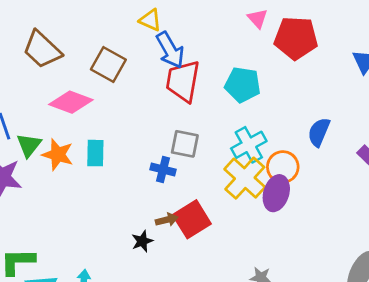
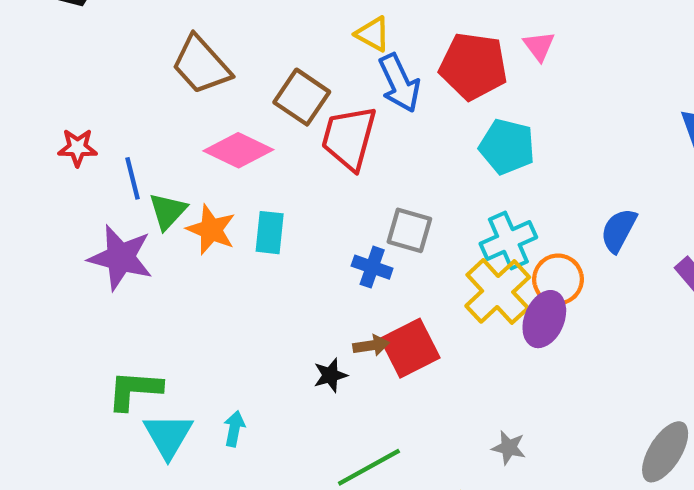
red pentagon: (296, 38) -> (473, 66), moved
red trapezoid: (183, 81) -> (349, 138), moved

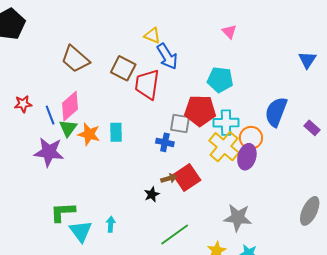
red pentagon: (473, 66) -> (200, 111), moved
pink diamond: (238, 150) -> (70, 106), moved, turned -60
blue semicircle: (619, 230) -> (276, 112), size x1.4
cyan cross: (508, 240) -> (226, 123), turned 30
gray star: (509, 448) -> (238, 218), size x1.8

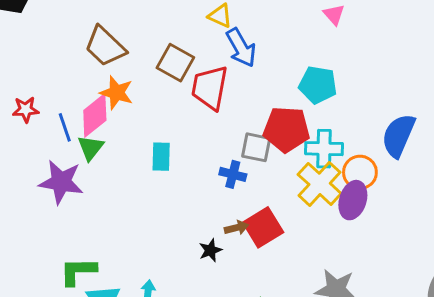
orange star: (89, 134) -> (116, 93), moved

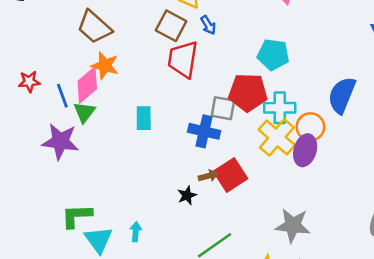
blue arrow: (241, 48) -> (208, 25), size x0.6
brown square: (175, 63) -> (171, 26), moved
blue cross: (233, 174) -> (204, 131), size x1.4

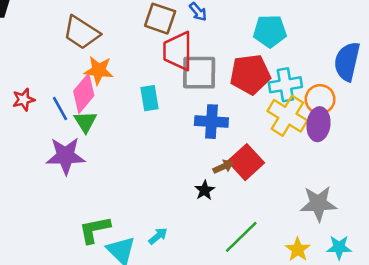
gray square: (223, 108) -> (199, 73), moved, size x1.4
cyan rectangle: (144, 118) -> (150, 98), moved
cyan arrow: (136, 232) -> (158, 236), turned 54

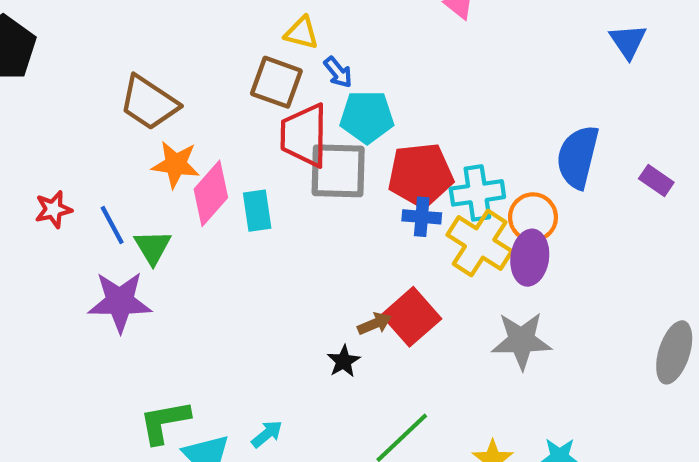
cyan pentagon: (270, 31) -> (367, 117), moved
pink diamond: (84, 93) -> (211, 193), moved
blue cross: (211, 122) -> (422, 217), moved, size x0.7
gray star: (318, 204) -> (521, 341), moved

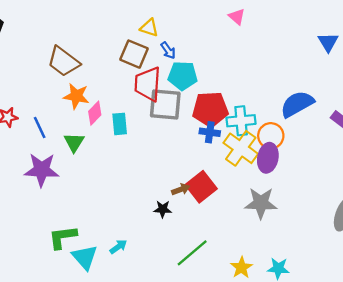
blue semicircle: (578, 157) -> (297, 104), turned 44
pink diamond: (211, 193) -> (95, 113), size x0.7
green triangle: (153, 247) -> (74, 142), moved
black star: (344, 361) -> (163, 209), turned 30

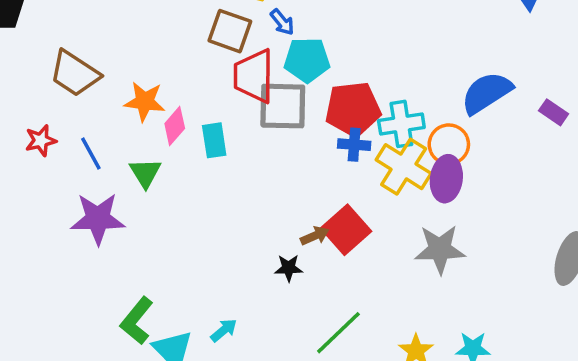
brown trapezoid: (63, 62) -> (75, 73), moved
green L-shape: (63, 237) -> (137, 321), turned -40

